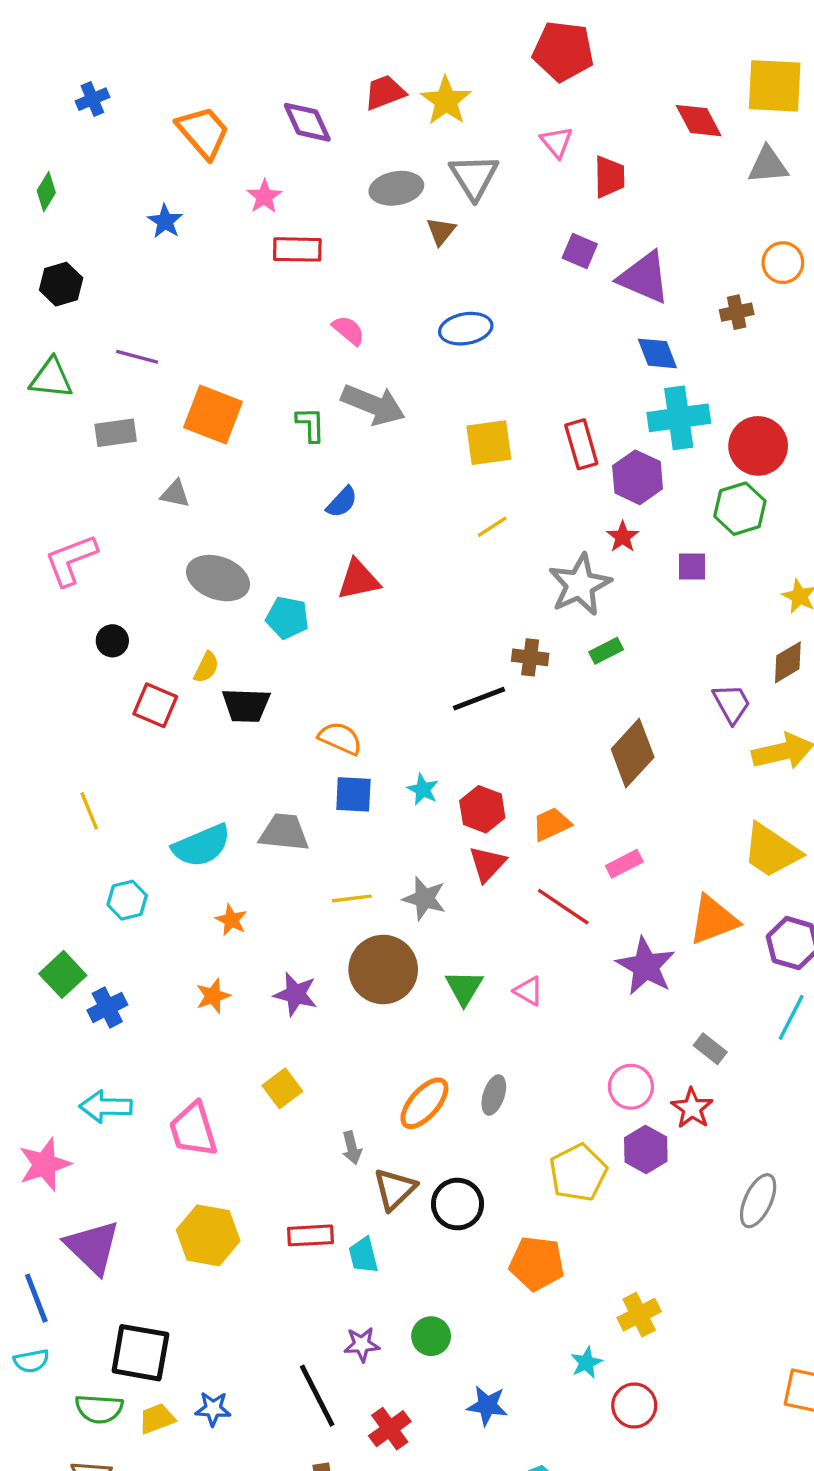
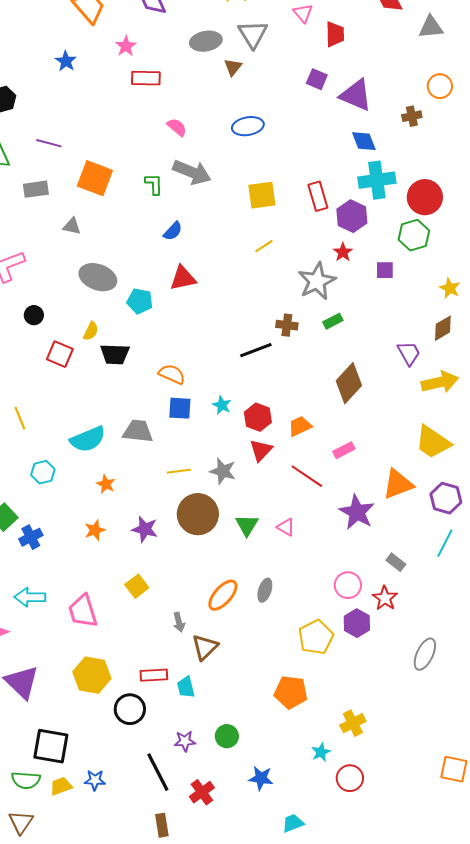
black circle: (457, 1204) -> (130, 709), moved

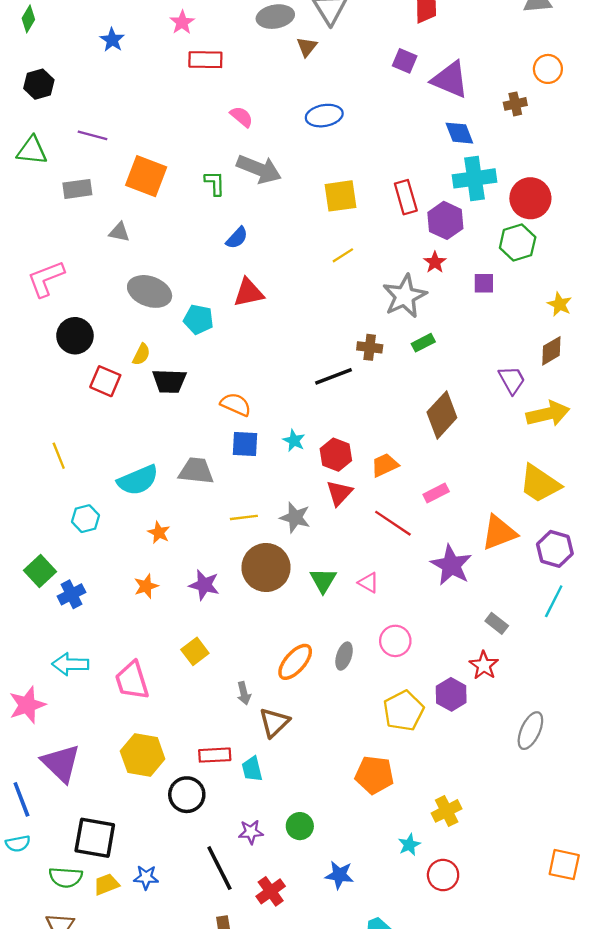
black circle: (34, 315) -> (75, 336), size x1.6
pink circle: (348, 585) -> (395, 641), moved

